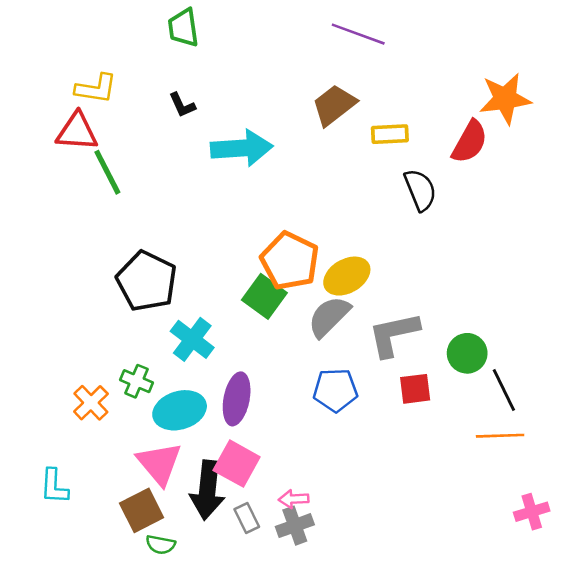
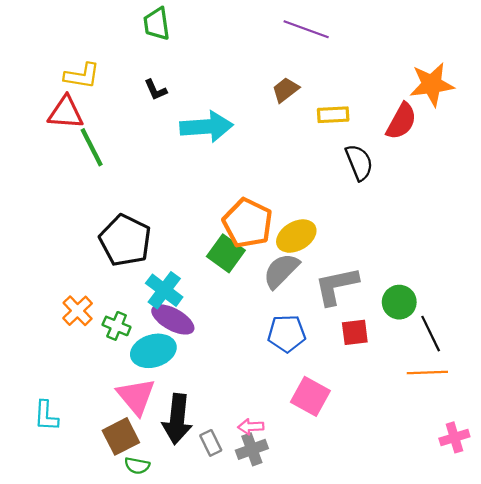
brown trapezoid: (334, 105) -> (285, 90), size x0.7
purple ellipse: (237, 399) -> (173, 319), moved, turned -72
orange cross: (91, 403) -> (78, 311), moved
pink square: (237, 464) -> (310, 396), moved

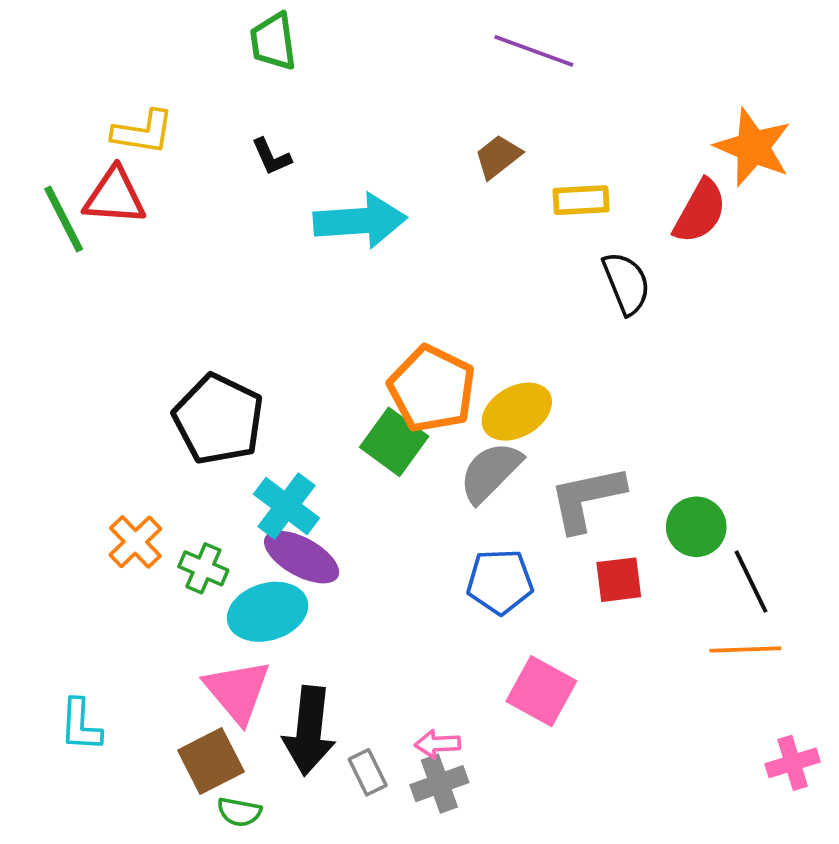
orange star: (432, 84) -> (753, 147), turned 30
green line: (92, 147) -> (64, 219), moved

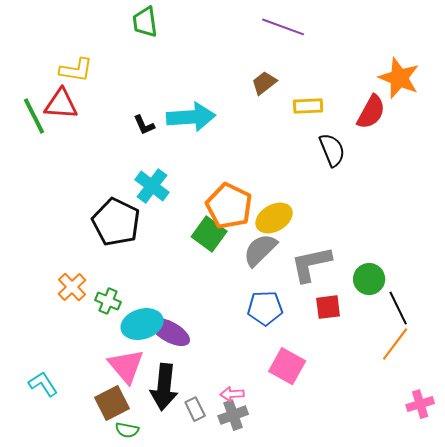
black L-shape: (271, 157) -> (144, 125), moved
cyan cross: (286, 506) -> (152, 186), moved
purple ellipse: (302, 557) -> (170, 332), moved
orange line: (745, 650) -> (395, 344), turned -51
cyan L-shape: (81, 725) -> (43, 384), turned 144

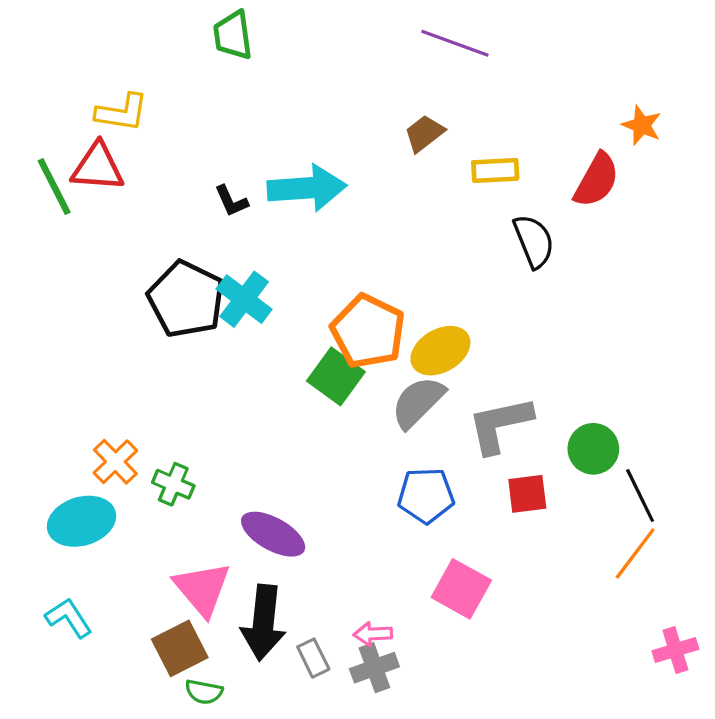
orange star: (399, 78) -> (642, 125), size x0.6
black pentagon: (116, 222) -> (186, 299), moved
cyan ellipse: (142, 324) -> (82, 521), moved

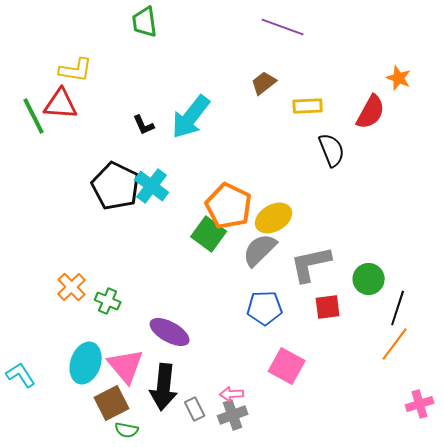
cyan arrow: (307, 188) -> (191, 117), turned 132
black line: (640, 495) -> (398, 308), turned 44
cyan ellipse: (82, 521) -> (86, 363), moved, turned -54
cyan L-shape: (69, 618) -> (21, 375), moved

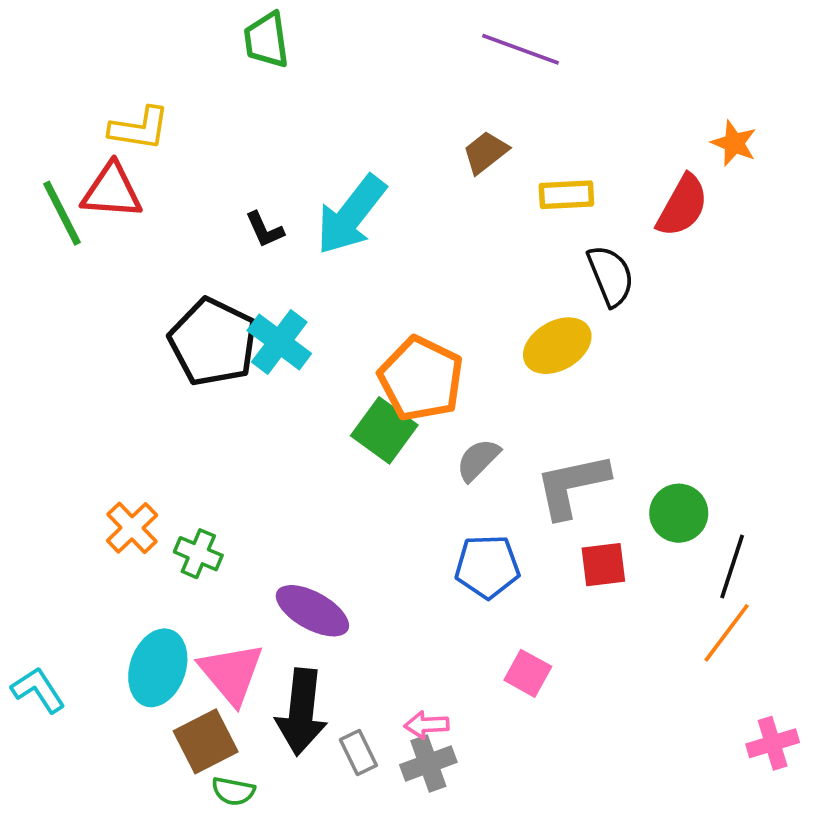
yellow ellipse: (274, 218) -> (557, 346), moved
gray semicircle: (260, 250) -> (478, 460), size x0.7
pink square: (287, 366) -> (528, 673), size x0.7

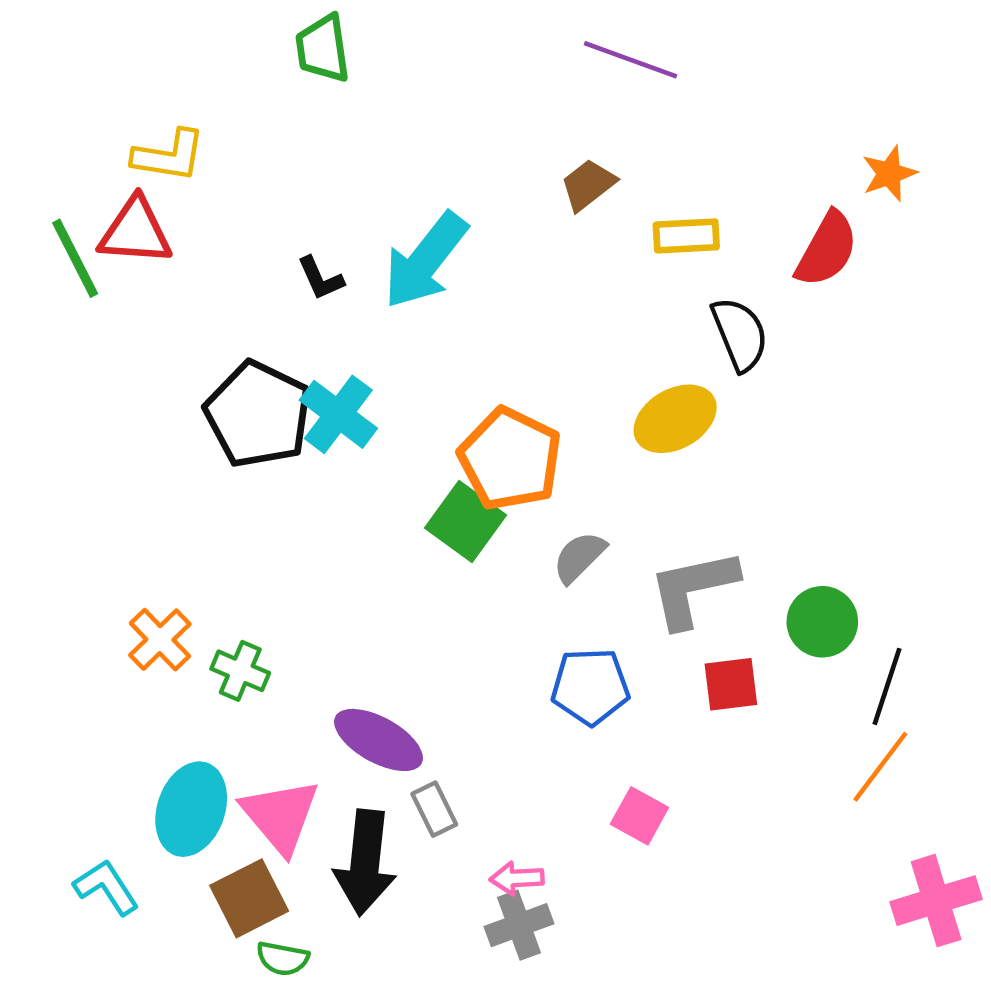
orange star: (734, 143) -> (889, 174), turned 30
cyan L-shape: (38, 690) -> (106, 887), moved
pink cross: (773, 743) -> (936, 901), size x1.4
gray rectangle: (358, 752) -> (434, 809), moved

